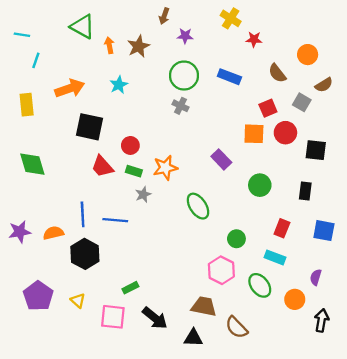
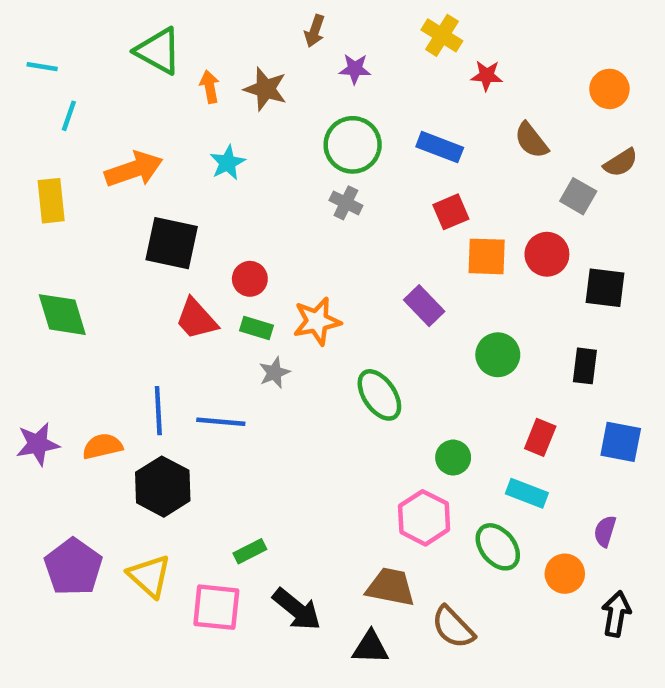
brown star: (139, 46) -> (265, 89), turned -30
orange circle: (308, 55) -> (609, 89), moved
red square: (268, 108) -> (451, 212), moved
yellow triangle: (78, 301) -> (149, 576), size x1.5

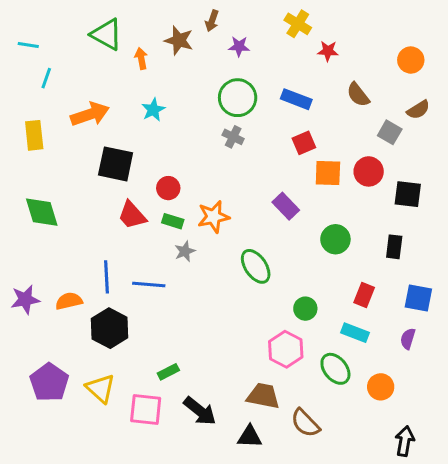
brown star: (265, 89) -> (179, 40), moved
purple semicircle: (605, 531) -> (408, 339), moved
black arrow: (616, 614) -> (405, 441), moved

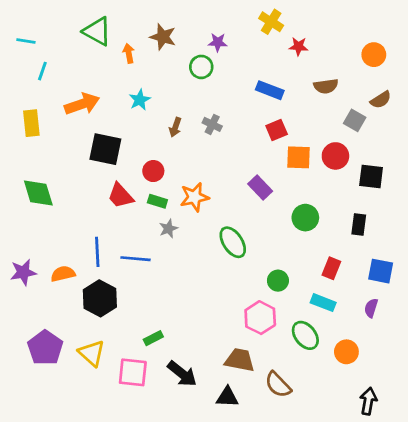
brown arrow: (212, 21) -> (175, 127), moved
brown semicircle: (358, 95) -> (326, 86), turned -60
green circle: (238, 98) -> (201, 67), moved, size x0.7

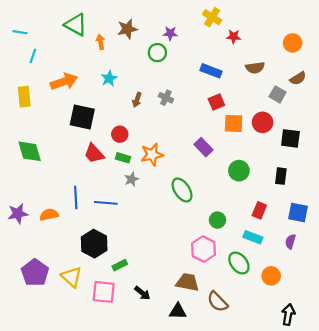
brown star: (163, 37) -> (127, 29), turned -30
black hexagon: (100, 298) -> (94, 244), moved
black arrow: (182, 374) -> (142, 293), size x0.7

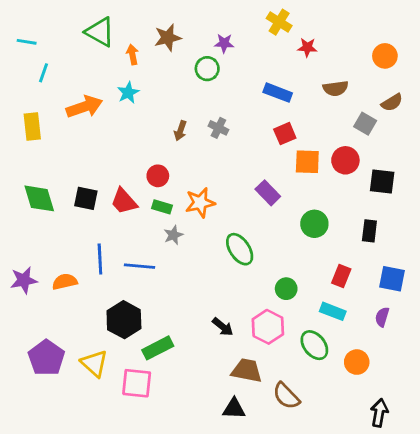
cyan star: (109, 78) -> (128, 93), moved
black square: (82, 117) -> (86, 198), moved, size x0.7
green rectangle: (120, 265) -> (158, 348), size x1.5
black arrow: (142, 293) -> (223, 327), moved

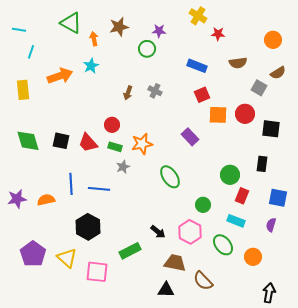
green circle: (314, 224) -> (230, 175), moved
green rectangle: (158, 348) -> (130, 251), moved

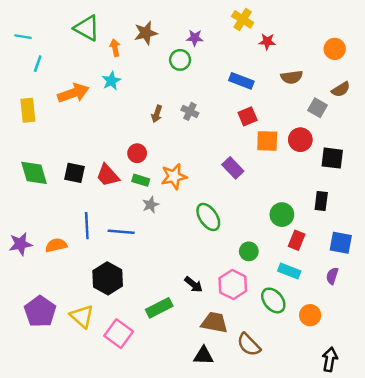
pink square: (97, 272) -> (119, 334), turned 30

